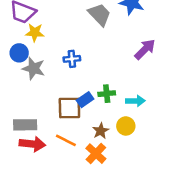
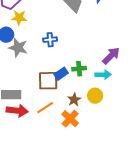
purple arrow: (145, 49) -> (111, 56), moved
orange line: (66, 140) -> (45, 108), turned -60

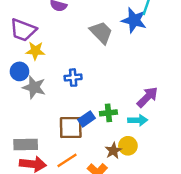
brown star: (74, 100) -> (113, 151), moved

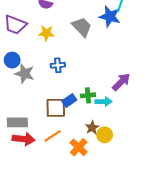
yellow star: (35, 51) -> (46, 33), moved
cyan arrow: (138, 120) -> (104, 102), moved
yellow circle: (128, 146) -> (105, 135), moved

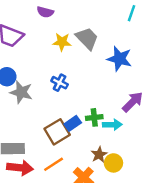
blue star: (110, 16) -> (119, 59), moved
yellow star: (46, 33) -> (62, 42), moved
blue cross: (58, 65) -> (60, 83), turned 32
brown square: (56, 108) -> (57, 132), turned -30

